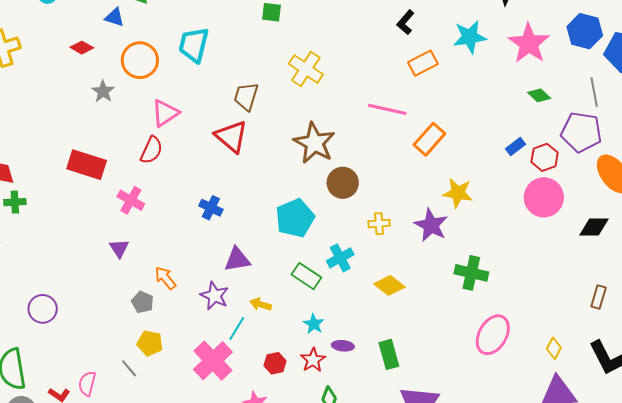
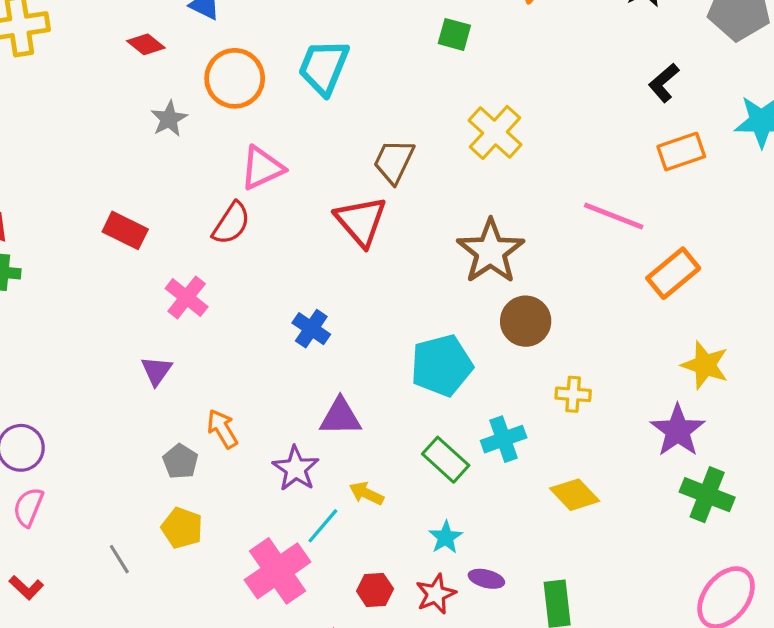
red rectangle: (87, 165) -> (125, 230), size x0.7
purple star: (431, 225) -> (678, 431), moved
gray line: (129, 368) -> (119, 559), moved
pink semicircle: (87, 384) -> (28, 507), moved

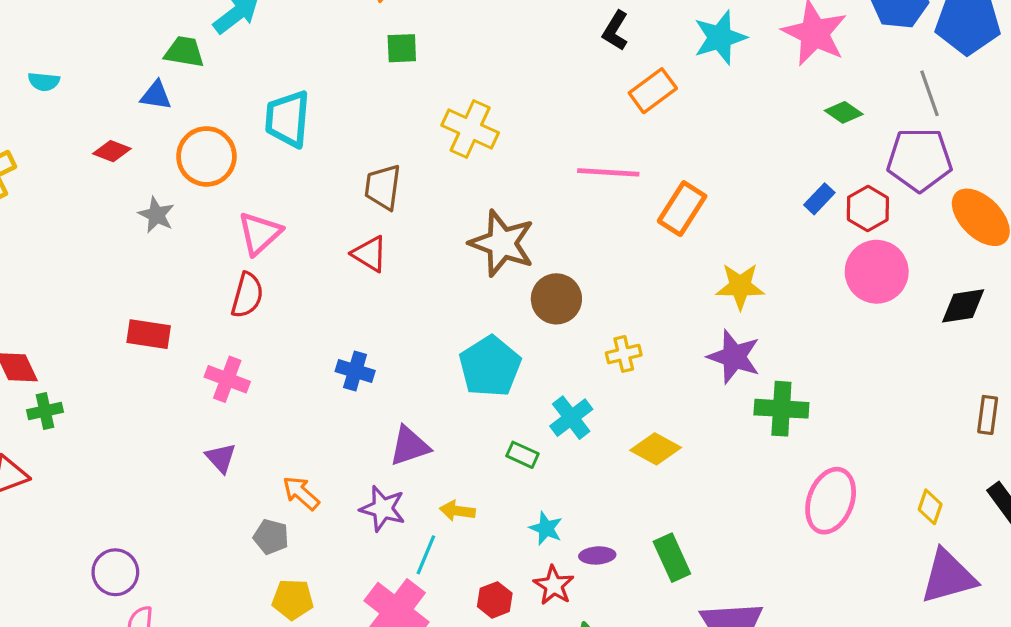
red triangle: (361, 221) -> (370, 254), size x0.7
green rectangle: (446, 460) -> (522, 455), size x0.7

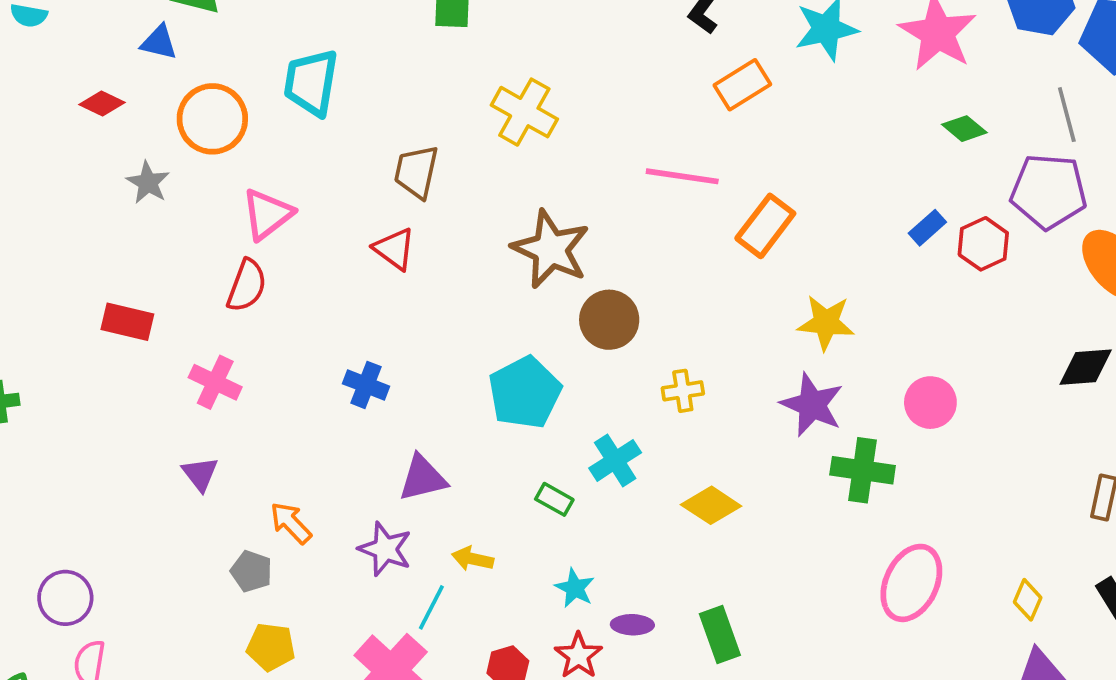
pink circle: (877, 272) -> (930, 403), moved, size x0.7

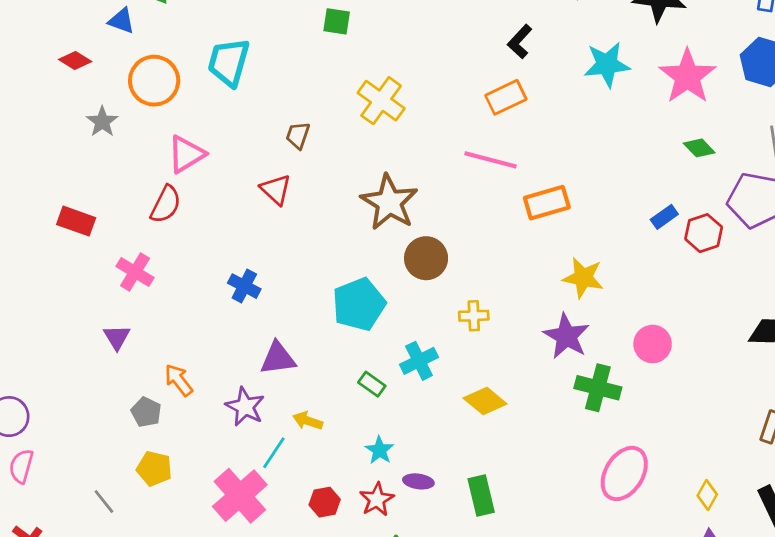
orange rectangle: (742, 85) -> (506, 97), moved
brown trapezoid: (416, 172) -> (298, 135), size x0.7
orange rectangle: (765, 226) -> (547, 203), turned 30

